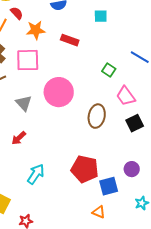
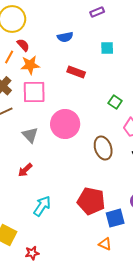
orange star: (36, 30) -> (30, 65), moved
brown ellipse: (97, 116) -> (103, 148), turned -30

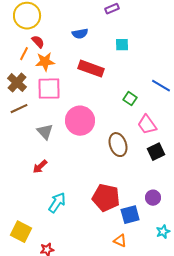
red rectangle: (76, 72) -> (91, 69), size x1.4

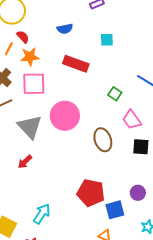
gray triangle: (45, 132) -> (30, 127), size x1.5
black square: (156, 152) -> (141, 147), turned 30
cyan arrow: (57, 203) -> (42, 214), moved

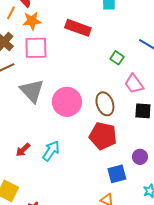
pink circle: (65, 116) -> (67, 102), moved
red arrow: (25, 162) -> (23, 150), moved
red pentagon: (91, 193) -> (103, 136), moved
cyan arrow: (42, 214) -> (51, 151), moved

